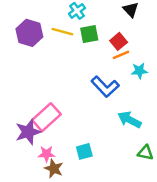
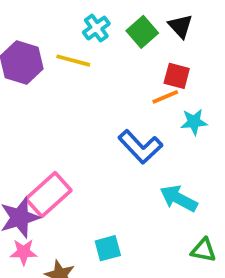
green square: (89, 34) -> (142, 32), moved, turned -30
red square: (119, 41) -> (177, 76), moved, turned -35
pink star: (46, 154) -> (24, 252), moved

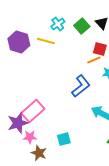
blue L-shape: (140, 147) -> (81, 86), turned -85
pink star: (24, 252) -> (30, 137), moved

